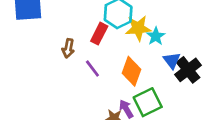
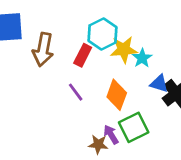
brown arrow: (68, 48) -> (43, 50), moved, size x1.6
blue triangle: (172, 60) -> (159, 84), turned -36

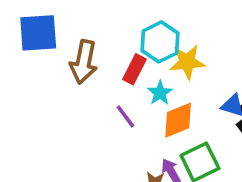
cyan star: (142, 58) -> (160, 93), moved
orange diamond: (117, 95) -> (178, 120), turned 48

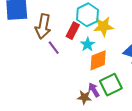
purple line: (125, 116) -> (54, 48), moved

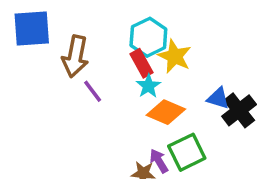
yellow star: (103, 26) -> (175, 56), turned 30
red rectangle: (73, 31) -> (141, 63), moved, turned -56
orange diamond: (98, 60) -> (166, 112), turned 45

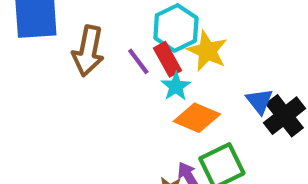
purple line: (93, 91) -> (138, 61), moved
blue triangle: (218, 98) -> (259, 101), turned 35

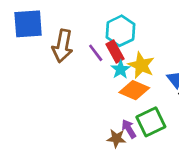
yellow star: (207, 51) -> (141, 65), moved

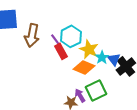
cyan hexagon: (121, 31) -> (71, 36), moved
red rectangle: (115, 51) -> (61, 51), moved
cyan star: (121, 69) -> (102, 57), moved

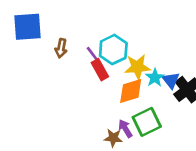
brown arrow: (32, 35) -> (61, 48), size x0.6
yellow star: (89, 49) -> (137, 67), turned -30
orange diamond: (84, 67) -> (131, 91), turned -40

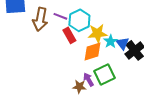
brown arrow: (61, 48) -> (40, 19), size x1.6
purple line: (93, 55) -> (60, 16), moved, turned -32

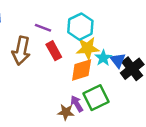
brown arrow: (40, 19) -> (21, 51), moved
cyan hexagon: (79, 20) -> (80, 27), moved

